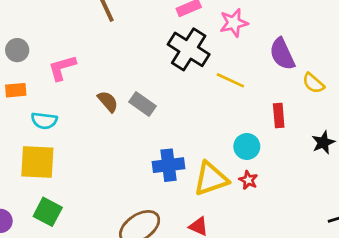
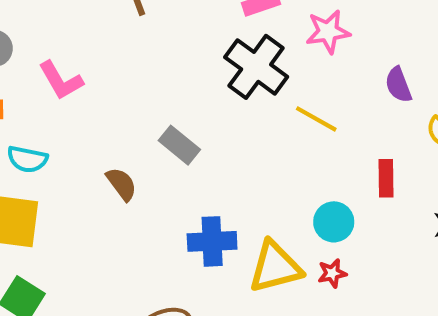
purple semicircle: (282, 54) -> (398, 85), size x0.7
pink L-shape: (62, 68) -> (61, 80), turned -108
brown semicircle: (108, 101) -> (121, 184), moved
red star: (248, 180) -> (332, 273), turned 30

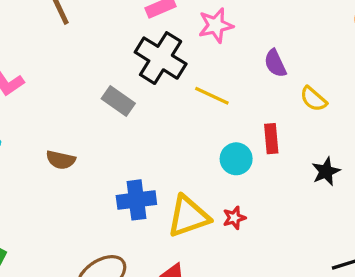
gray rectangle: (179, 145) -> (118, 101), moved
brown semicircle: (121, 184) -> (61, 160), turned 144
cyan circle: (334, 222) -> (236, 159), moved

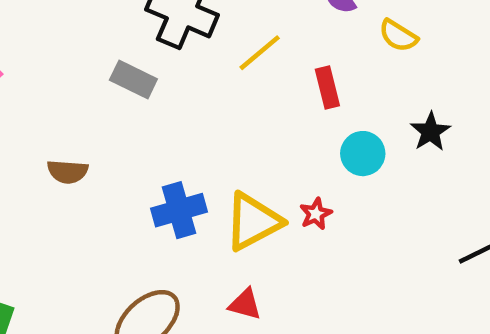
yellow line: (212, 96) -> (260, 53), turned -56
red rectangle: (271, 139) -> (327, 87), moved
cyan circle: (236, 159) -> (363, 154), moved

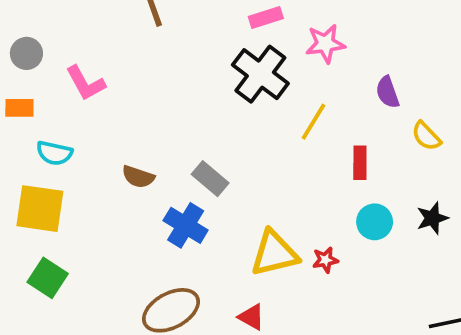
yellow line: (260, 53) -> (313, 122), turned -33
gray rectangle: (133, 80) -> (210, 179), moved
blue cross: (179, 210) -> (186, 225), moved, turned 33

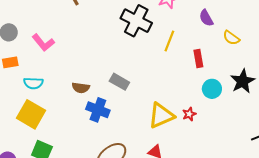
yellow square: (40, 209) -> (31, 114), turned 32
black star: (432, 218) -> (243, 81), size x1.4
blue cross: (186, 225) -> (98, 110), moved

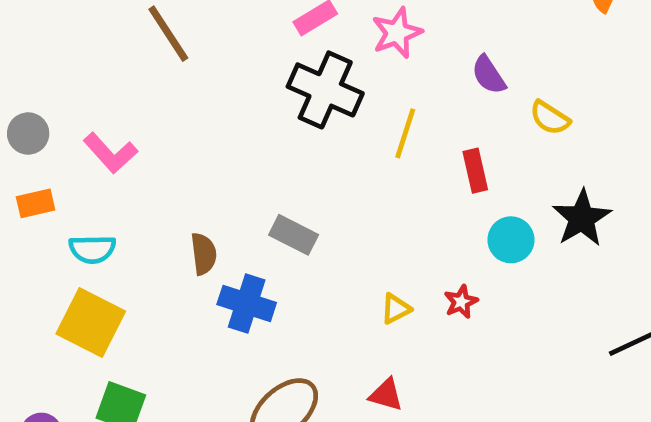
brown semicircle: (81, 88) -> (204, 254), turned -102
yellow triangle: (161, 116) -> (396, 309), size x0.5

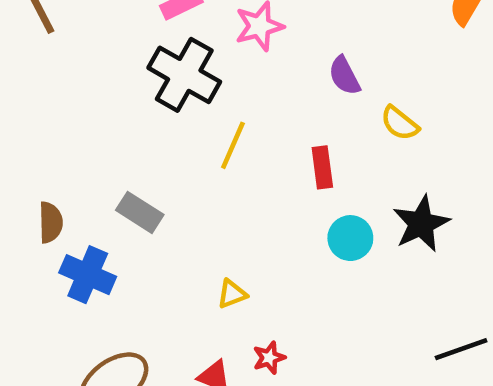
yellow line: (405, 133) -> (233, 145), moved
red star: (461, 302) -> (269, 358), moved

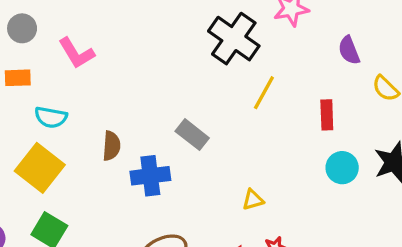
brown semicircle: (51, 222) -> (111, 146), moved
blue cross: (88, 275) -> (150, 176), turned -36

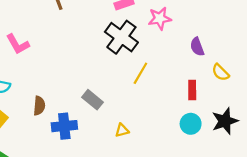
red rectangle: (327, 115) -> (192, 90), moved
yellow triangle: (253, 200) -> (122, 130), moved

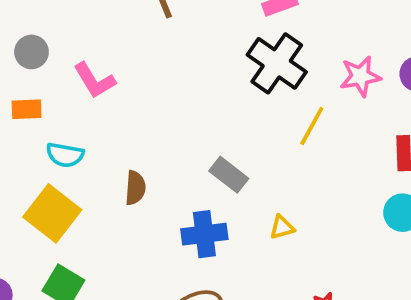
pink star: (160, 18) -> (360, 76), moved
blue cross: (64, 126) -> (204, 234), moved

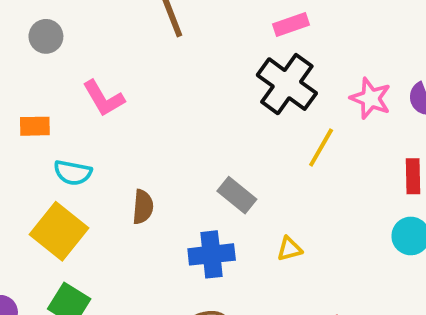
gray circle: (31, 52) -> (46, 36), moved
pink star: (360, 76) -> (371, 98), turned 30

